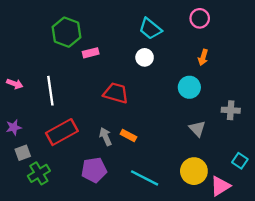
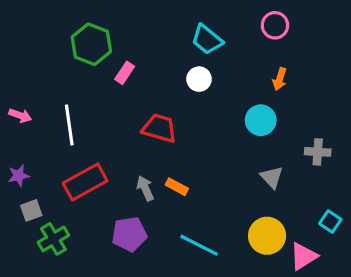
pink rectangle: (91, 53) -> (125, 73), turned -42

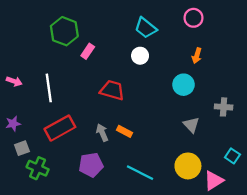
green cross: (53, 239) -> (38, 168), turned -35

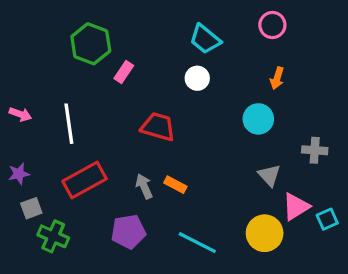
cyan square: (232, 156) -> (327, 219), turned 32
pink triangle: (214, 180) -> (296, 207), moved

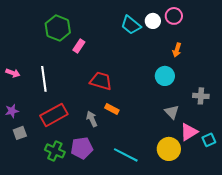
white circle: (197, 78) -> (153, 21), moved
orange rectangle: (175, 185) -> (112, 109), moved
green cross: (53, 236) -> (55, 151), moved

